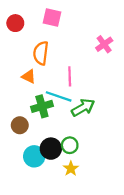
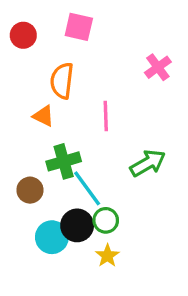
cyan line: (59, 96) -> (87, 188), moved, turned 35
green arrow: (83, 107) -> (148, 163), moved

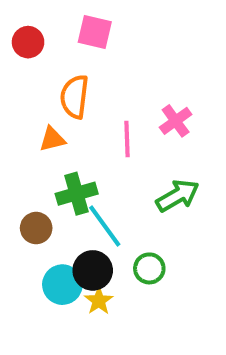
pink cross: (158, 67) -> (176, 121), moved
orange triangle: (43, 116) -> (52, 139), turned -40
green circle: (106, 220) -> (149, 268), moved
yellow star: (107, 256) -> (99, 301), moved

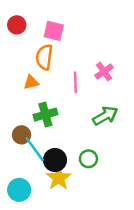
pink square: (95, 32) -> (54, 31), moved
cyan line: (105, 226) -> (35, 149), moved
cyan circle: (62, 285) -> (19, 190), moved
yellow star: (99, 301) -> (59, 178), size x1.5

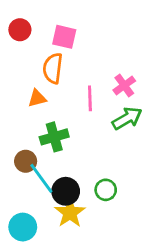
green arrow: (105, 116) -> (127, 118), moved

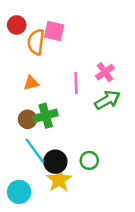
orange semicircle: (53, 68) -> (36, 42), moved
brown circle: (26, 161) -> (28, 119), moved

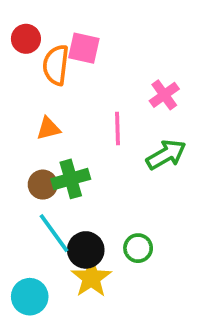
pink cross: (105, 72) -> (164, 95), moved

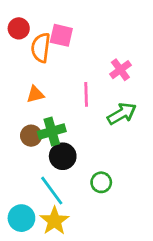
cyan line: (54, 233) -> (52, 191), moved
black circle: (86, 250) -> (63, 156), moved
yellow star: (91, 278) -> (54, 221), moved

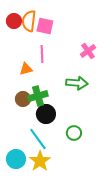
orange semicircle: (41, 48) -> (29, 21), moved
pink line: (86, 94) -> (42, 54), moved
green arrow: (122, 114) -> (77, 83), moved, turned 35

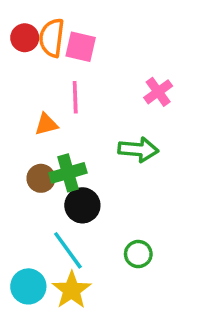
green circle: (74, 133) -> (138, 254), moved

